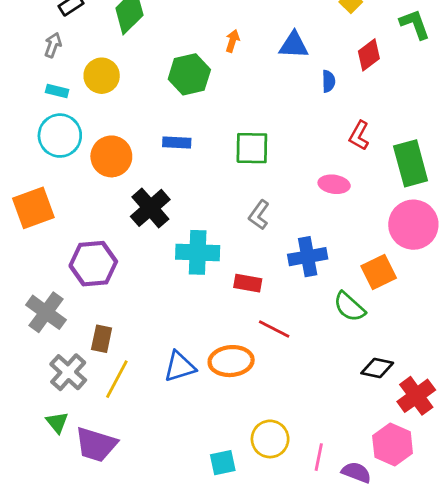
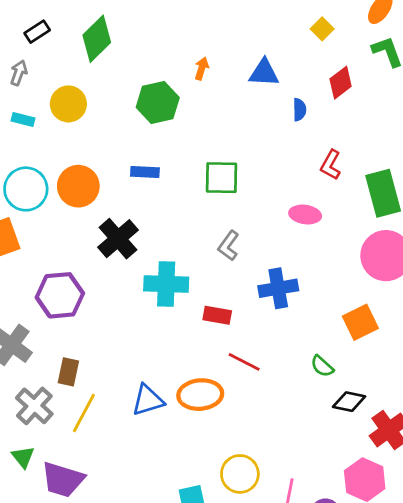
cyan circle: (60, 136) -> (26, 189), moved
orange square: (379, 272) -> (360, 322), moved
green semicircle: (349, 307) -> (322, 366), moved, size x0.7

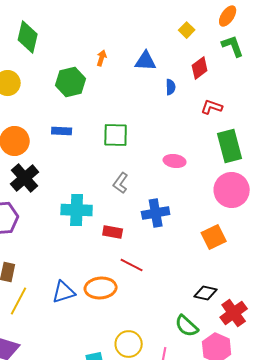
green diamond: (97, 39) -> (28, 37), turned -32
red L-shape: (331, 165) -> (212, 107), moved, turned 80
black cross: (118, 239) -> (25, 178), moved
green semicircle: (322, 366) -> (187, 326), moved, size x1.4

